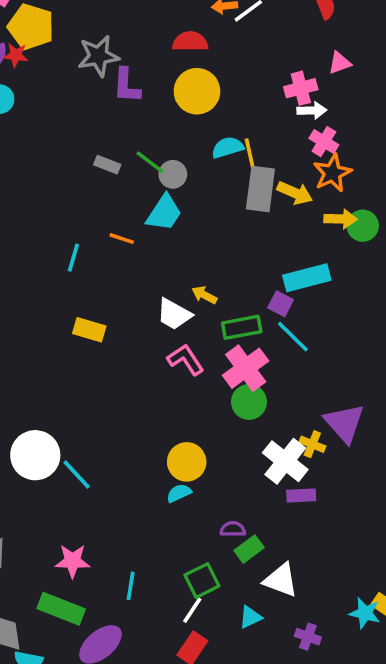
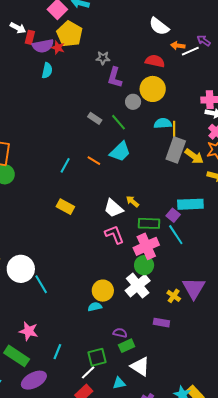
gray star: (98, 56) -> (103, 58), size x0.6
gray circle: (173, 174) -> (133, 102), moved
white cross: (285, 461) -> (138, 286), moved

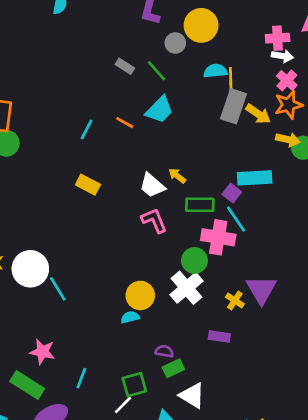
pink cross: (146, 246) -> (218, 237), moved, turned 35

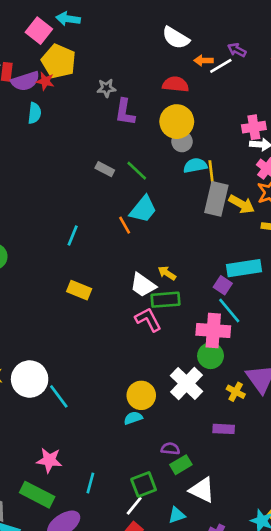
gray circle: (175, 43) -> (182, 142), moved
orange line: (125, 123) -> (125, 225), moved, turned 36
green rectangle: (200, 205) -> (165, 300), moved
green circle: (195, 260) -> (211, 356), moved

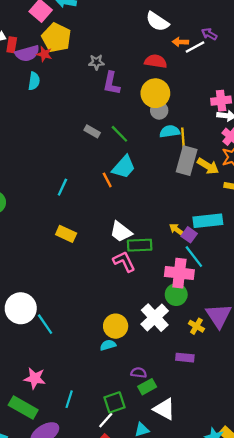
yellow arrow: (167, 273) -> (177, 230), moved

